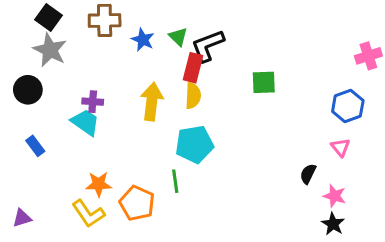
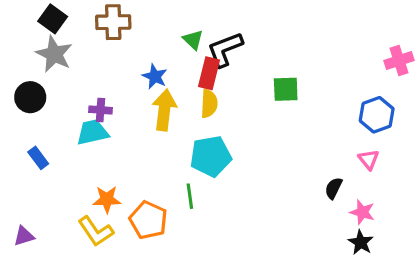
blue star: (143, 40) -> (155, 76), moved
cyan trapezoid: (85, 122) -> (92, 132), turned -48

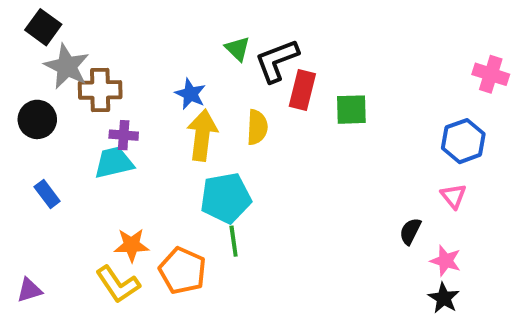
black square: (53, 19) -> (43, 27), moved
brown cross: (113, 22) -> (100, 90), moved
pink cross: (399, 60) -> (491, 74), turned 36
red rectangle: (209, 73) -> (302, 90), moved
cyan pentagon: (211, 156) -> (226, 198), moved

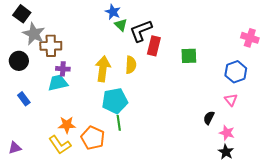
blue star: (190, 94) -> (113, 12), moved
green square: (351, 110) -> (189, 56), moved

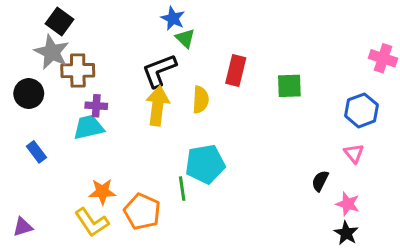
black square: (22, 14) -> (59, 21), moved
black L-shape: (141, 31) -> (159, 71), moved
cyan pentagon: (115, 101) -> (205, 164), moved

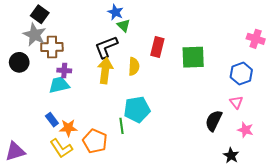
green square: (289, 86) -> (193, 57), size x1.4
blue rectangle: (36, 152) -> (52, 120), moved
black semicircle: (320, 181) -> (214, 121), size x1.5
pink star: (348, 204) -> (245, 130), moved
purple triangle: (23, 227) -> (15, 151), size x1.5

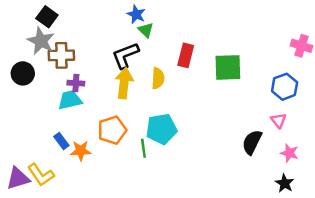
orange pentagon: (95, 141) -> (112, 130), moved, turned 30
yellow L-shape: (61, 148) -> (41, 175), moved
black star: (231, 155) -> (285, 183), moved

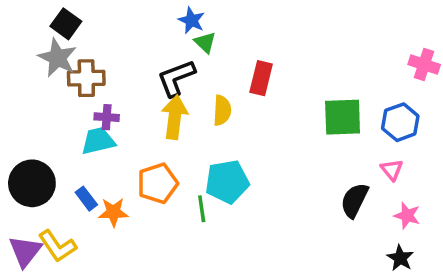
green square: (228, 67) -> (343, 117), moved
black circle: (23, 73) -> (32, 183), moved, size x1.4
purple triangle: (18, 178) -> (25, 251), turned -35

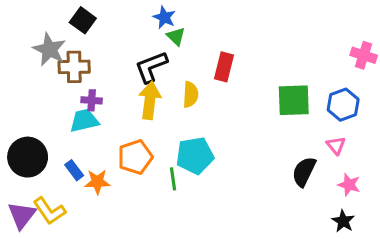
black square: (66, 24) -> (83, 20), moved

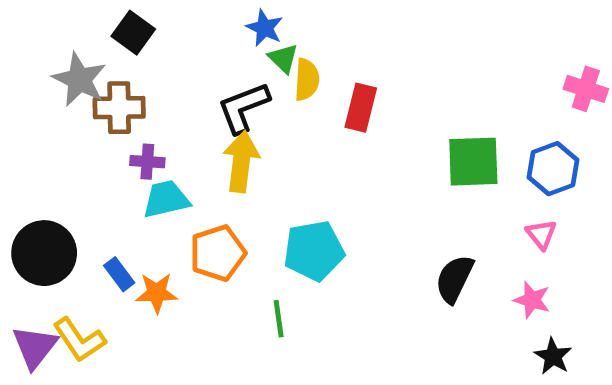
yellow semicircle: (190, 95) -> (307, 80), moved
cyan trapezoid: (84, 121) -> (166, 199), moved
black semicircle: (304, 172) -> (455, 279), moved
green line: (173, 179) -> (279, 319), moved
pink star: (349, 185) -> (532, 300), moved

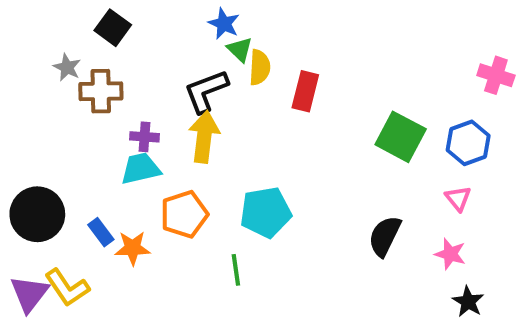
gray star: (79, 80) -> (67, 67), size x0.6
purple cross: (147, 162) -> (145, 137), moved
green square: (473, 162) -> (401, 137), turned 30

